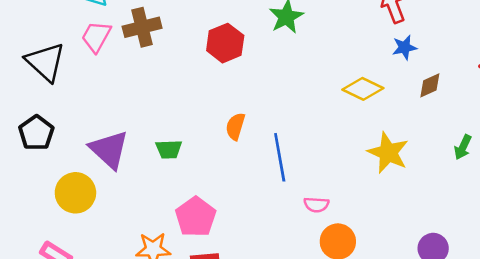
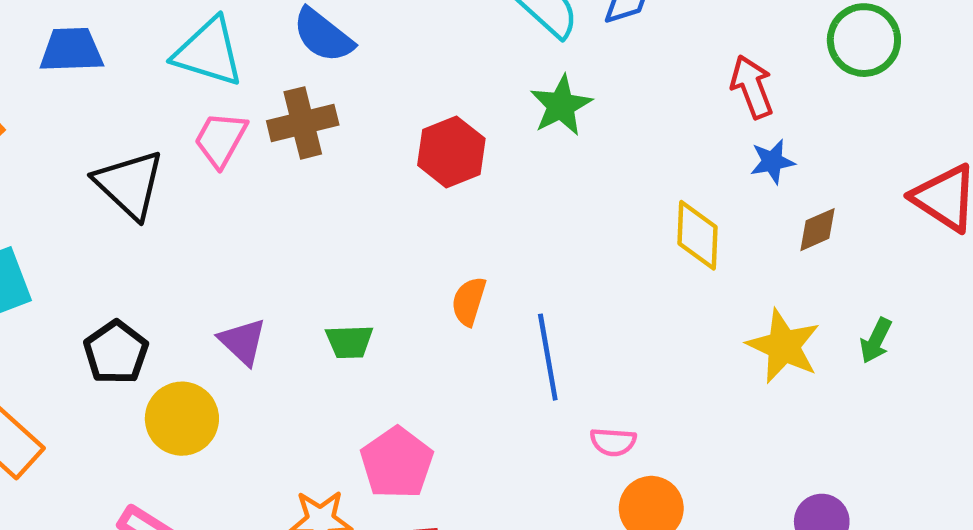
yellow diamond: (363, 89) -> (697, 235), turned 66
black pentagon: (36, 133) -> (116, 352), moved
purple triangle: (109, 150) -> (243, 342), size x0.7
yellow star: (388, 153) -> (784, 346), moved

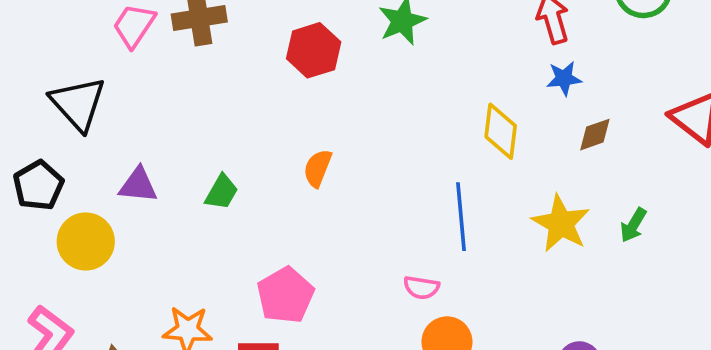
black triangle: (129, 184) -> (78, 104), moved
purple triangle: (243, 342) -> (138, 185), turned -42
green trapezoid: (349, 342) -> (222, 192), turned -63
blue line: (548, 357) -> (461, 217), moved
pink pentagon: (397, 463) -> (285, 295), moved

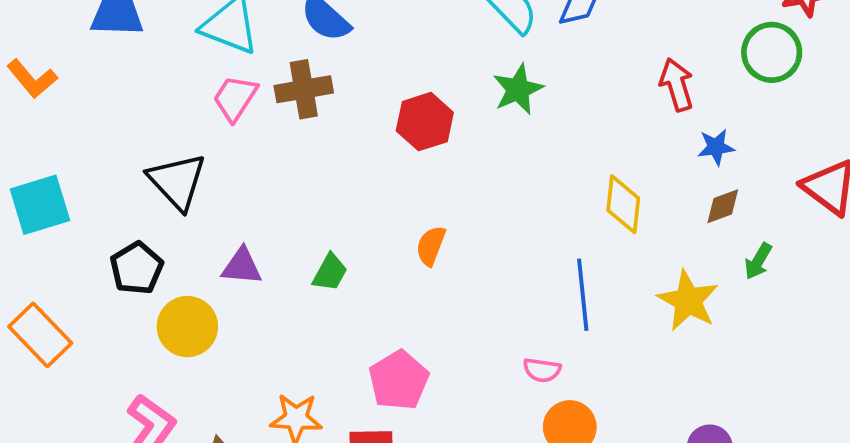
blue star: (564, 78) -> (716, 147), moved
green arrow: (633, 225) -> (758, 261), moved

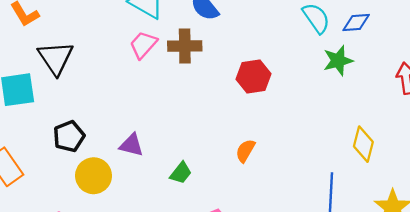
green star: (518, 89) -> (338, 61), moved
black triangle: (177, 181) -> (56, 58), moved
green trapezoid: (330, 272) -> (181, 173), moved

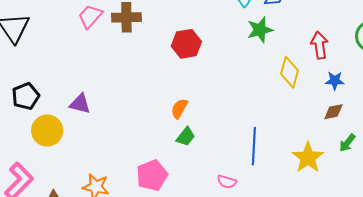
yellow diamond: (363, 144) -> (289, 72), moved
green trapezoid: (181, 173) -> (186, 137), moved

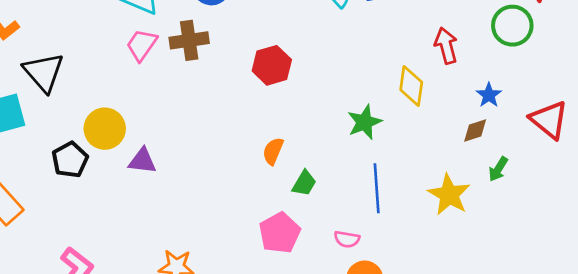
green star: (260, 30) -> (364, 122), moved
blue star: (335, 81) -> (489, 95), moved, turned -30
yellow circle: (47, 131) -> (105, 129), moved
green trapezoid: (186, 137) -> (304, 183), moved
pink pentagon: (152, 175) -> (280, 233), moved

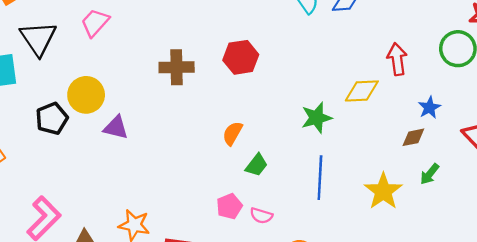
brown cross: (189, 40) -> (177, 67), moved
pink trapezoid: (142, 45) -> (95, 23), moved
yellow diamond: (411, 86) -> (362, 91), turned 72
pink pentagon: (280, 233) -> (229, 206), size x0.7
pink semicircle: (347, 239) -> (261, 216), moved

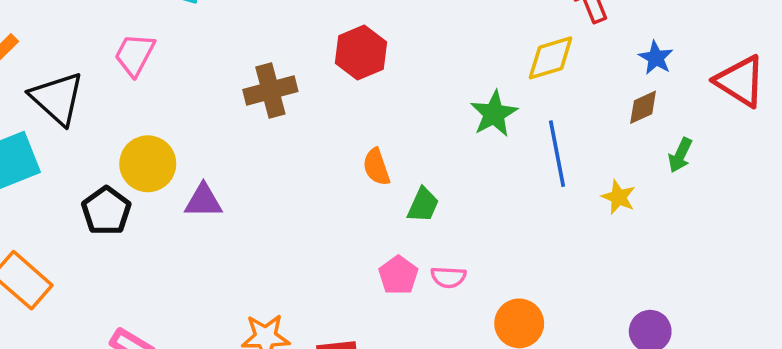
orange semicircle: (232, 133) -> (376, 167), turned -35
blue line: (320, 178) -> (557, 154), moved
yellow star: (383, 191) -> (618, 197), size x0.6

